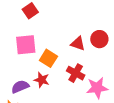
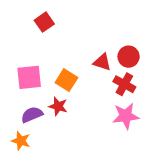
pink square: (26, 45) -> (29, 77), moved
red cross: (76, 73) -> (124, 84), moved

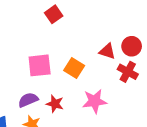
red star: (58, 106) -> (55, 104), moved
purple semicircle: (32, 115) -> (28, 100), moved
pink star: (126, 116) -> (95, 101), moved

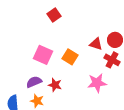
pink square: (40, 65) -> (43, 55), turned 30
pink star: (95, 101) -> (97, 83), moved

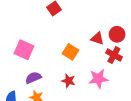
pink square: (43, 55) -> (24, 50), moved
red star: (55, 85) -> (68, 81), moved

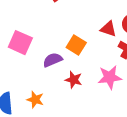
purple semicircle: (33, 78) -> (53, 60), moved

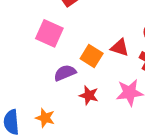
red triangle: (108, 29) -> (120, 47), moved
pink square: (20, 43) -> (49, 33), moved

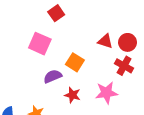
red triangle: (120, 47) -> (105, 41), moved

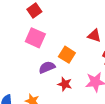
red square: (56, 13) -> (34, 10), moved

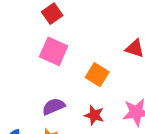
purple semicircle: (47, 67) -> (54, 106), moved

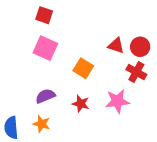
red square: (52, 14) -> (44, 15), turned -36

